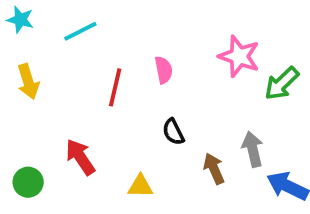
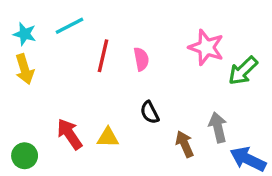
cyan star: (20, 20) -> (25, 34), moved
red line: (115, 87) -> (103, 56), moved
yellow triangle: (140, 186) -> (108, 137), moved

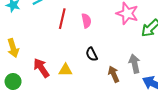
yellow arrow: (25, 69) -> (13, 48), moved

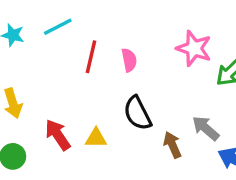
black semicircle: (92, 54) -> (137, 113), size x1.5
gray arrow: (135, 64) -> (206, 128), turned -36

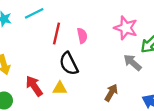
black semicircle: (137, 113) -> (69, 64), moved
gray arrow: (206, 128) -> (132, 63), moved
brown arrow: (172, 145) -> (111, 93), turned 54

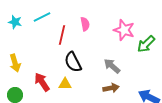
pink semicircle: (82, 36) -> (85, 24), moved
gray arrow: (132, 63) -> (112, 66), moved
brown arrow: (111, 93) -> (111, 88), turned 49

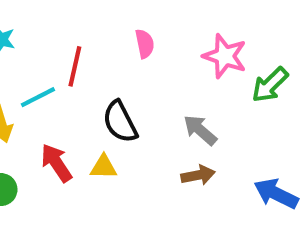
cyan line: (42, 17) -> (38, 97), moved
red line: (62, 35) -> (75, 66), moved

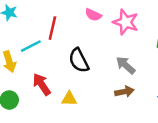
pink semicircle: (145, 44) -> (93, 15), turned 126
pink star: (225, 56) -> (126, 22), moved
yellow triangle: (104, 167) -> (69, 99), moved

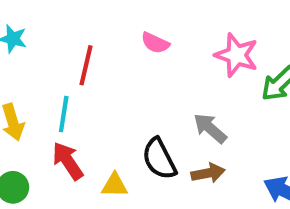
pink star: (126, 22) -> (237, 55), moved
cyan line: (31, 46) -> (64, 114), moved, turned -54
black semicircle: (79, 60) -> (159, 159), moved

